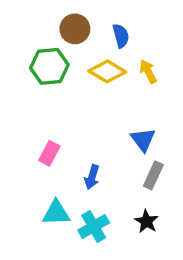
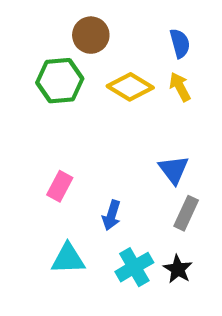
blue semicircle: (121, 36) -> (180, 43), moved
cyan cross: (94, 227) -> (134, 267), moved

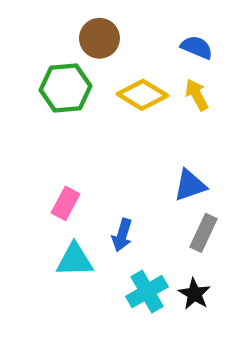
blue semicircle: (180, 43) -> (197, 47), turned -52
blue triangle: (174, 170) -> (190, 185), turned 48
cyan triangle: (68, 259) -> (75, 260), moved

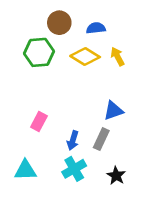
blue semicircle: (197, 47) -> (96, 28), moved, turned -30
gray rectangle: (203, 233) -> (101, 139), moved
cyan triangle: (75, 260) -> (25, 170), moved
cyan cross: (147, 292) -> (74, 169), moved

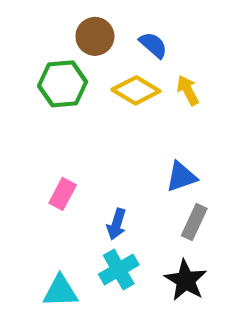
blue semicircle: (96, 28) -> (153, 45), turned 48
gray rectangle: (101, 139) -> (194, 222), moved
cyan triangle: (25, 170) -> (60, 291), moved
black star: (116, 176) -> (186, 280), size x1.4

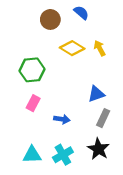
blue semicircle: (153, 45) -> (81, 13), moved
green hexagon: (63, 84) -> (32, 70), moved
blue arrow: (117, 224) -> (62, 119), turned -98
cyan cross: (119, 270) -> (63, 155), moved

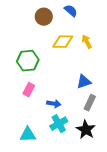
yellow diamond: (72, 48) -> (63, 42), turned -30
cyan cross: (63, 155) -> (59, 124), moved

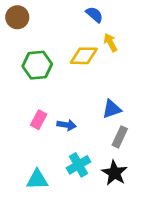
brown circle: (44, 17) -> (17, 17), moved
yellow arrow: (87, 42) -> (110, 43), moved
green hexagon: (28, 61) -> (37, 65), moved
blue arrow: (54, 104) -> (67, 125), moved

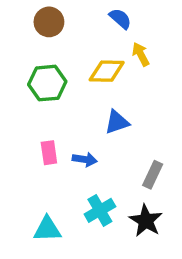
brown circle: (17, 17) -> (49, 22), moved
blue triangle: (112, 109) -> (117, 122), moved
pink rectangle: (39, 120) -> (49, 153), turned -36

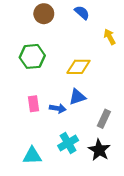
brown circle: (49, 22) -> (44, 14), moved
yellow arrow: (141, 54) -> (110, 37), moved
yellow diamond: (107, 71) -> (78, 67), moved
blue triangle: (117, 122) -> (77, 97), moved

